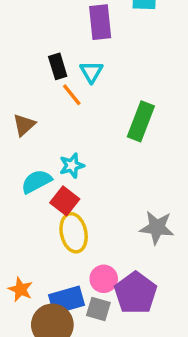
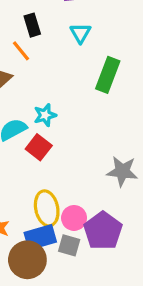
cyan triangle: (91, 72) -> (80, 33), moved
orange line: (72, 95) -> (21, 51), moved
yellow ellipse: (74, 233) -> (47, 208), moved

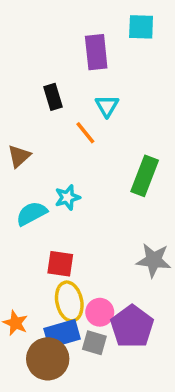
orange line: (21, 51) -> (85, 133), moved
green rectangle: (108, 75) -> (145, 176), moved
red square: (39, 147) -> (60, 264), moved, turned -30

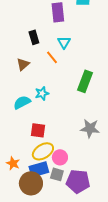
brown triangle: (19, 156) -> (23, 64), moved
yellow ellipse: (69, 301) -> (43, 151), turned 70
purple pentagon: (132, 327) -> (78, 181), moved, turned -30

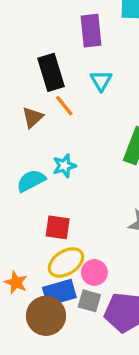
black rectangle: (34, 37) -> (51, 72), size x1.5
orange line: (52, 57) -> (64, 106), moved

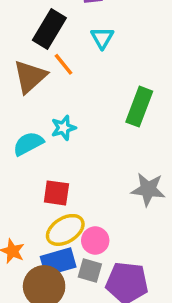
black rectangle: (51, 72) -> (49, 29), turned 48
brown triangle: (33, 117) -> (30, 77), size x1.5

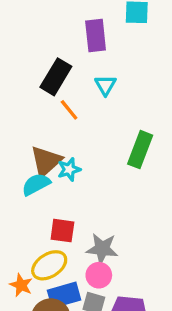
brown triangle: (30, 77) -> (46, 161), moved
gray star: (148, 189) -> (102, 249), moved
yellow ellipse: (65, 230) -> (49, 265), moved

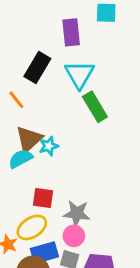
cyan triangle: (105, 85) -> (79, 75), size x1.6
orange line: (69, 110) -> (16, 100), moved
green rectangle: (140, 150) -> (95, 107), moved, turned -52

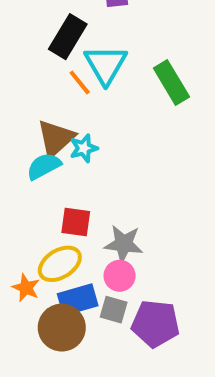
cyan triangle: (79, 75) -> (106, 65), moved
orange line: (16, 100) -> (80, 82), moved
green rectangle: (95, 107) -> (171, 82), moved

